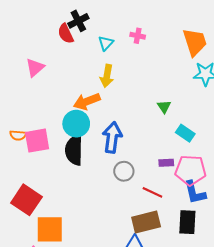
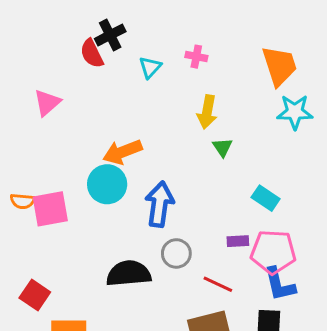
yellow arrow: (107, 76) -> (207, 112), moved
green triangle: (164, 107) -> (222, 147), moved
black semicircle: (74, 150) -> (129, 273), moved, turned 84
red square: (26, 200) -> (35, 295), size x0.7

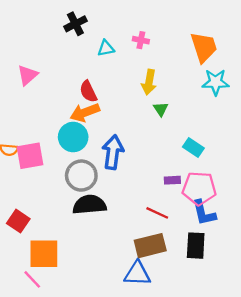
red semicircle: (92, 53) -> (88, 91), moved
cyan triangle: (150, 67) -> (106, 48), turned 36
gray circle: (176, 253) -> (81, 176), moved, size x1.4

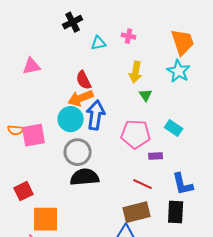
pink triangle: (28, 75) -> (32, 66), turned 30
cyan star: (216, 82) -> (179, 71), moved, turned 30
blue arrow: (113, 152) -> (96, 115), moved
pink pentagon: (199, 188) -> (136, 134), moved
red square: (18, 221) -> (24, 191), turned 30

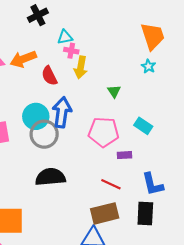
pink cross: (129, 36) -> (71, 51), moved
cyan star: (179, 71) -> (148, 66), size x0.6
yellow arrow: (136, 72) -> (81, 67), moved
orange arrow: (81, 98) -> (23, 59), moved
gray circle: (78, 152) -> (44, 134), moved

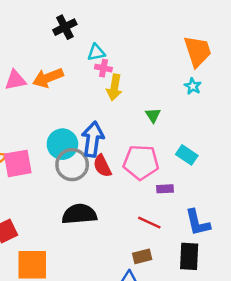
red semicircle: (49, 76) -> (102, 166), moved
brown rectangle: (105, 213) -> (142, 256), size x0.6

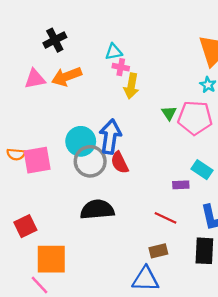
black cross: (65, 27) -> (55, 40), moved
cyan rectangle: (187, 155) -> (202, 170), moved
pink pentagon: (141, 162) -> (195, 118), moved

